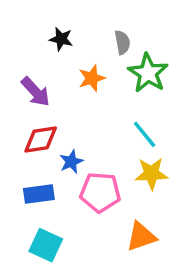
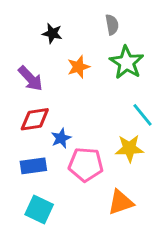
gray semicircle: (122, 42) -> (112, 25), moved
cyan line: (145, 134) -> (143, 115), moved

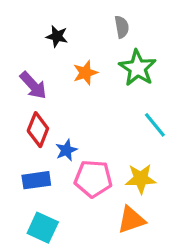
red diamond: (35, 119) -> (38, 130), turned -60
yellow star: (129, 148) -> (141, 179), moved

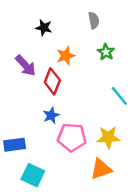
green star: (138, 68) -> (106, 52), size x0.6
red diamond: (38, 130) -> (52, 81), moved
blue rectangle: (36, 180) -> (15, 145), moved

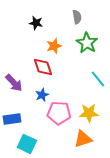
green star: (106, 52) -> (87, 43), size x1.5
purple arrow: (26, 65) -> (14, 83), moved
red diamond: (52, 81) -> (43, 67), turned -40

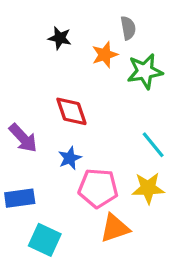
green star: (87, 43) -> (145, 71), turned 30
orange star: (54, 46) -> (105, 55), moved
cyan line: (98, 79) -> (153, 145), moved
orange triangle: (83, 139) -> (115, 228), moved

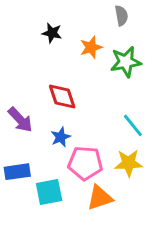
gray semicircle: (128, 28) -> (121, 16), moved
cyan square: (45, 240) -> (49, 192), moved, turned -36

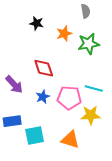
cyan line: (133, 125) -> (94, 89), turned -36
pink pentagon: (85, 163) -> (69, 98), moved
orange triangle: (100, 198) -> (70, 140), turned 36

